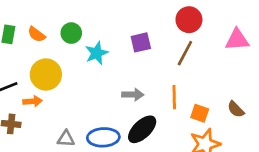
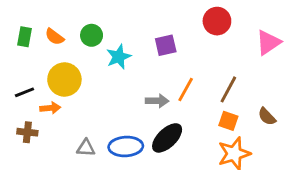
pink triangle: (237, 40) -> (268, 42), turned -30
brown line: (185, 53) -> (228, 89), moved
orange line: (174, 97) -> (186, 89), moved, turned 30

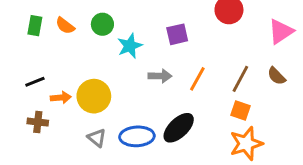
yellow circle: (64, 79) -> (94, 96), moved
gray arrow: (157, 101) -> (160, 76), moved
brown semicircle: (267, 117) -> (276, 76), moved
gray triangle: (86, 148) -> (97, 138), turned 36

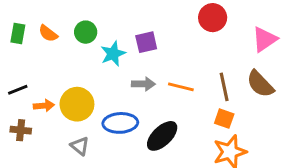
purple square: (177, 34) -> (146, 42), moved
brown semicircle: (276, 76) -> (260, 84), size x1.5
orange line: (197, 79) -> (181, 87), turned 75
brown line: (240, 79) -> (224, 87), turned -40
blue ellipse: (137, 136) -> (120, 123), moved

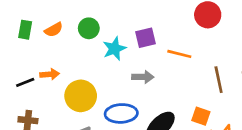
orange semicircle: (48, 33) -> (54, 30), turned -66
orange line: (181, 87) -> (179, 54), moved
orange arrow: (44, 106) -> (50, 74), moved
orange square: (224, 119) -> (201, 116), moved

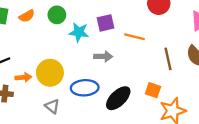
cyan star: (114, 49) -> (79, 32), turned 30
orange arrow: (50, 74) -> (23, 77), moved

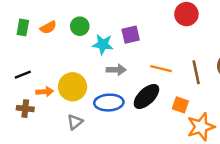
orange line: (134, 37) -> (161, 69), moved
gray arrow: (103, 57) -> (116, 70), moved
black ellipse: (118, 98) -> (146, 96), moved
gray triangle: (52, 106) -> (75, 122), turned 42

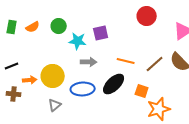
brown line: (196, 72) -> (155, 64), turned 60

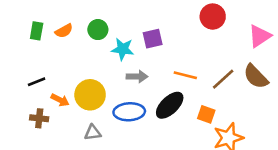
orange arrow: (30, 80) -> (60, 100), turned 32
gray triangle: (55, 105) -> (93, 133), turned 32

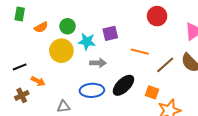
green rectangle: (37, 31) -> (20, 14), moved
orange line: (185, 75) -> (140, 52), moved
yellow circle: (90, 95) -> (61, 51), moved
brown cross: (39, 118) -> (22, 95), turned -32

